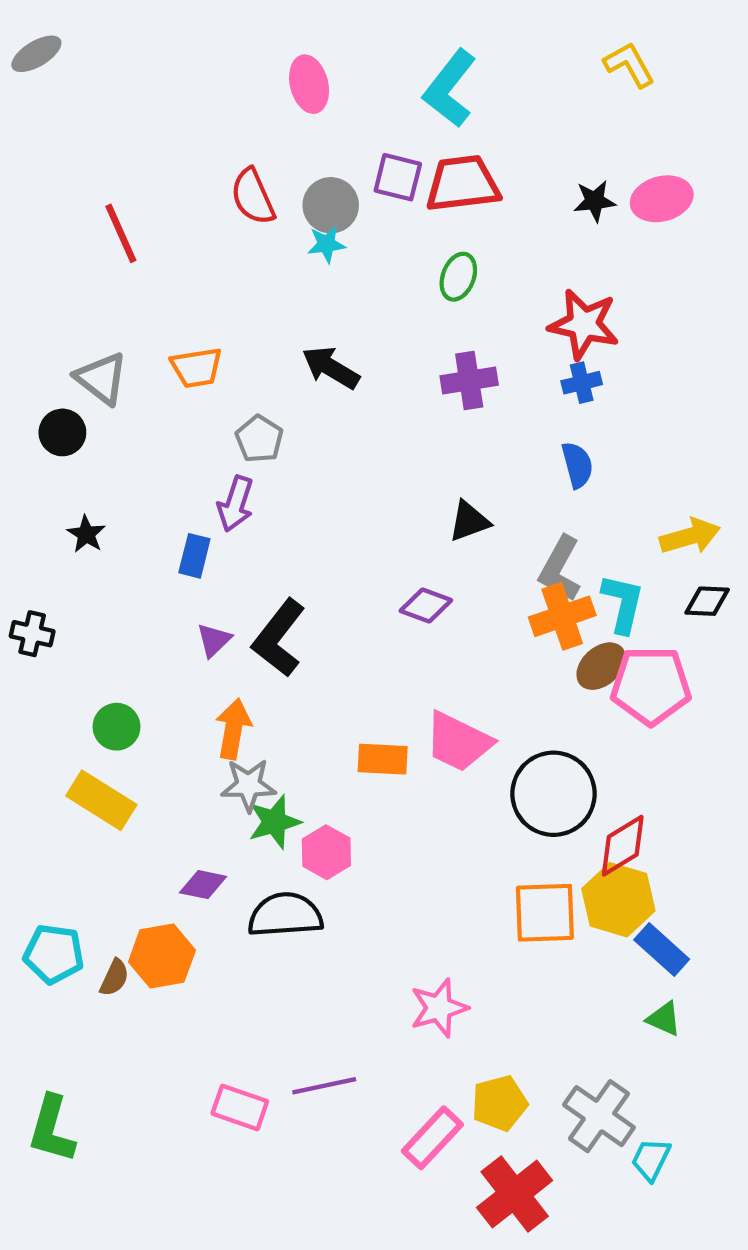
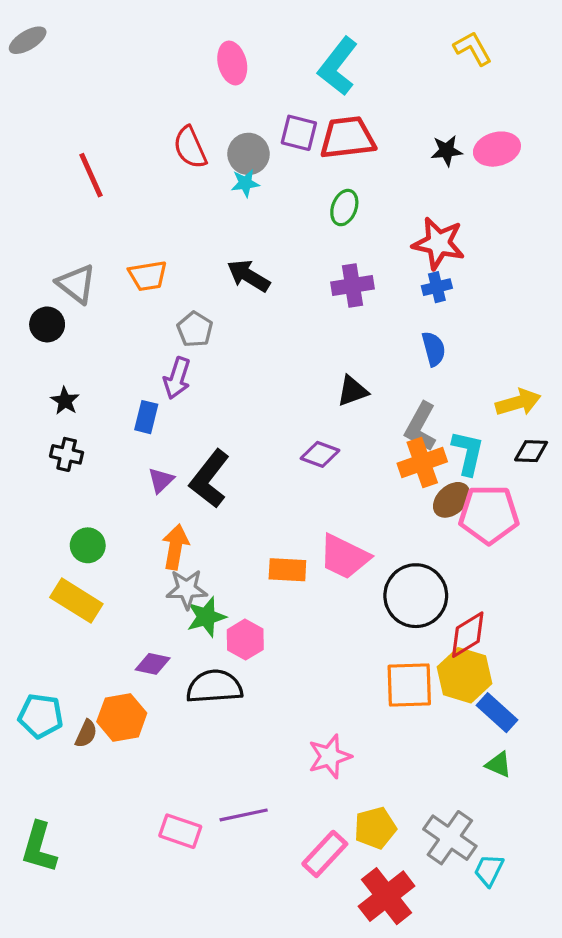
black cross: (32, 634) -> (67, 454), moved

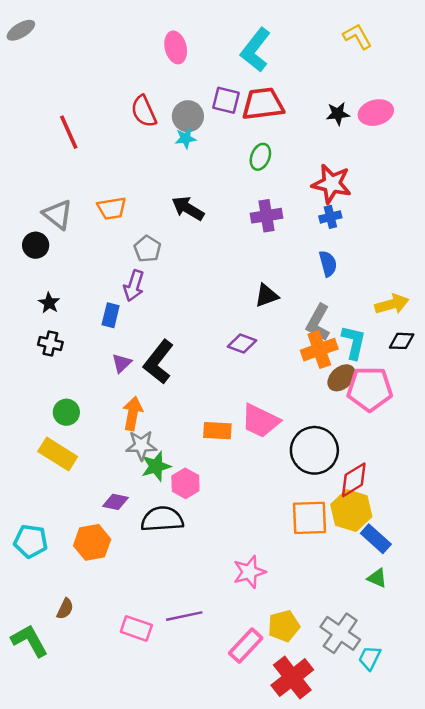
brown semicircle: (86, 734) -> (65, 609), moved
green L-shape: (39, 847) -> (29, 641), turned 135

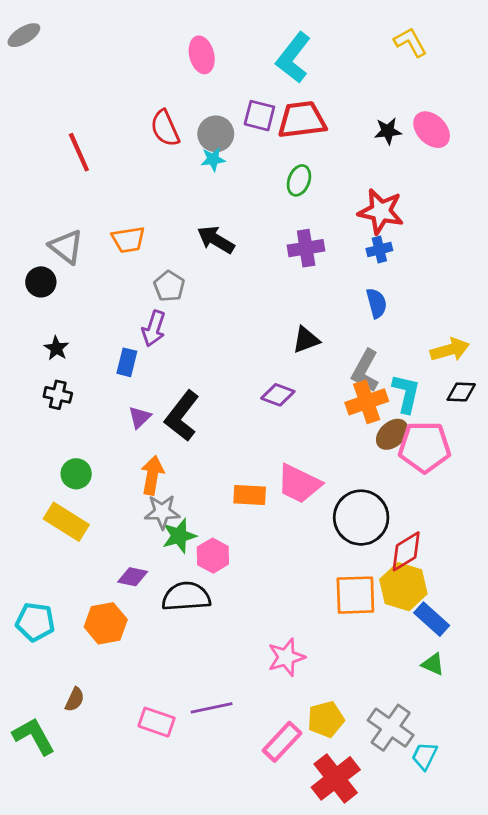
pink ellipse: (376, 113) -> (432, 130), turned 60

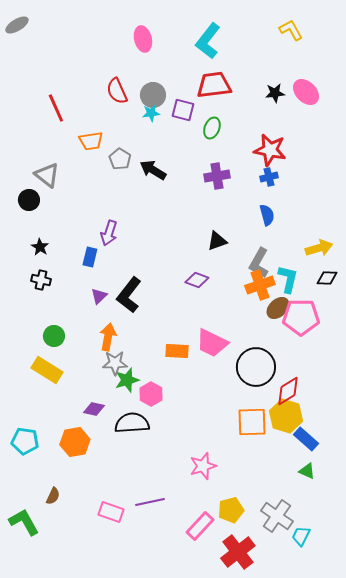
purple square: (259, 116) -> (183, 110), moved
orange trapezoid: (128, 240) -> (91, 141), moved
gray pentagon: (169, 286) -> (120, 159), moved

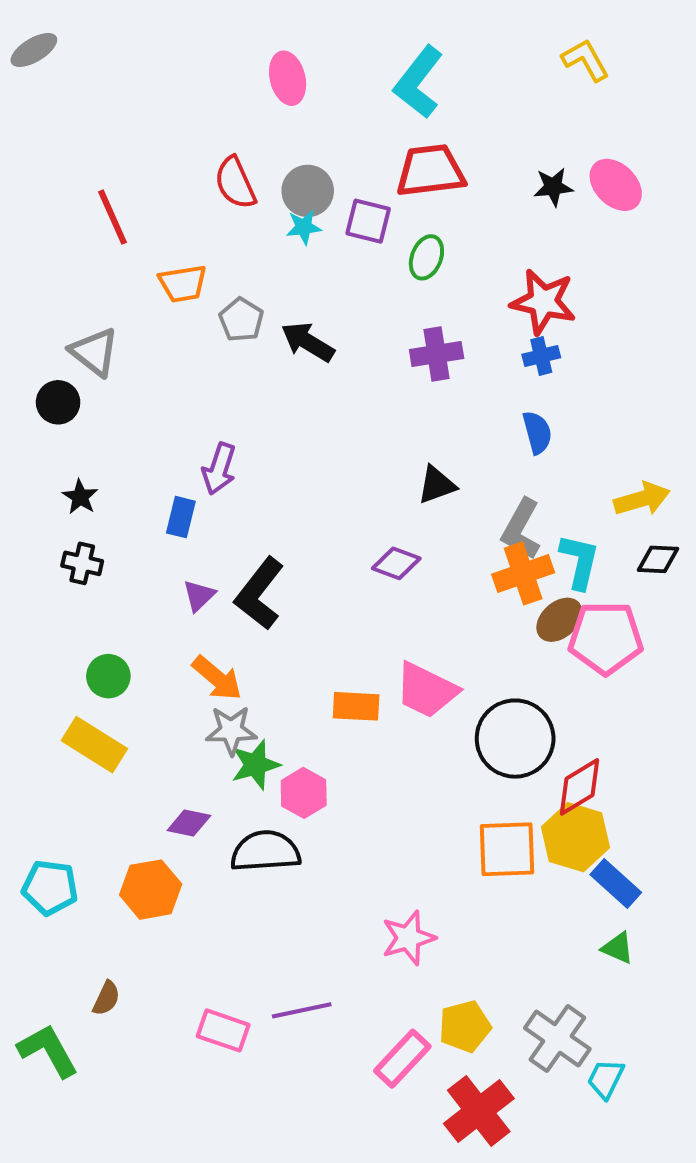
orange arrow: (108, 337) -> (217, 678), turned 120

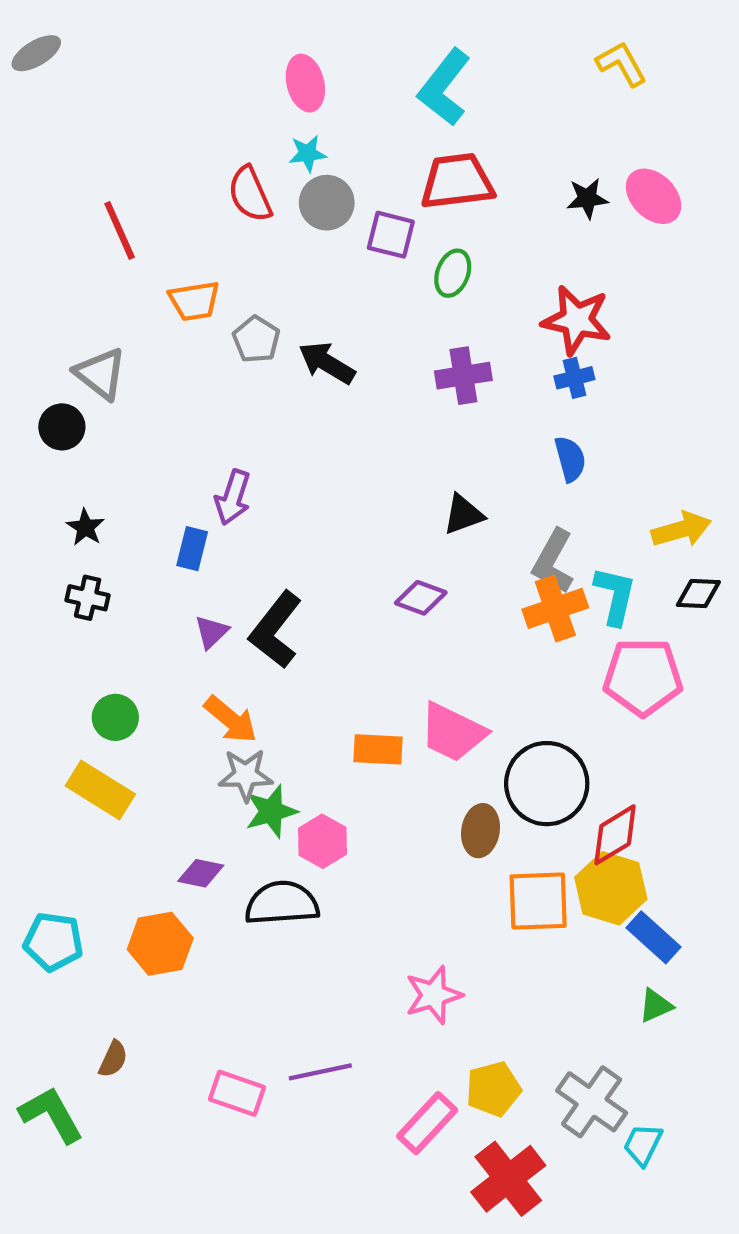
cyan star: (304, 227) -> (308, 154), moved
brown ellipse: (559, 620) -> (481, 831), moved, turned -39
green triangle: (618, 948) -> (656, 1006), turned -48

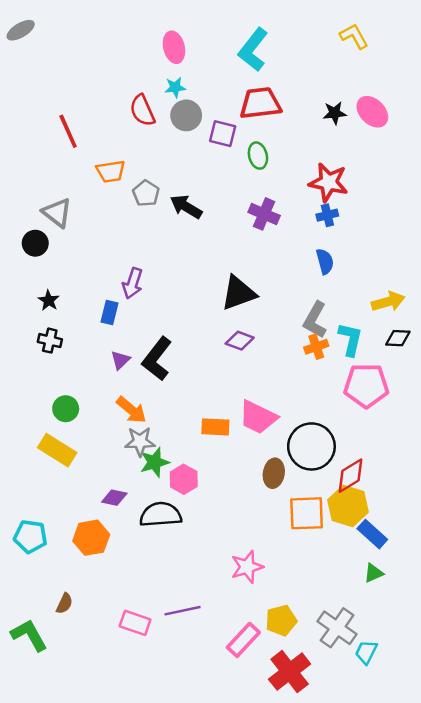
green ellipse: (453, 273) -> (258, 156), turned -35
purple cross: (463, 376) -> (264, 214), turned 32
black triangle: (463, 514) -> (238, 293), moved, size x1.5
orange cross: (555, 608) -> (316, 347), size x0.7

